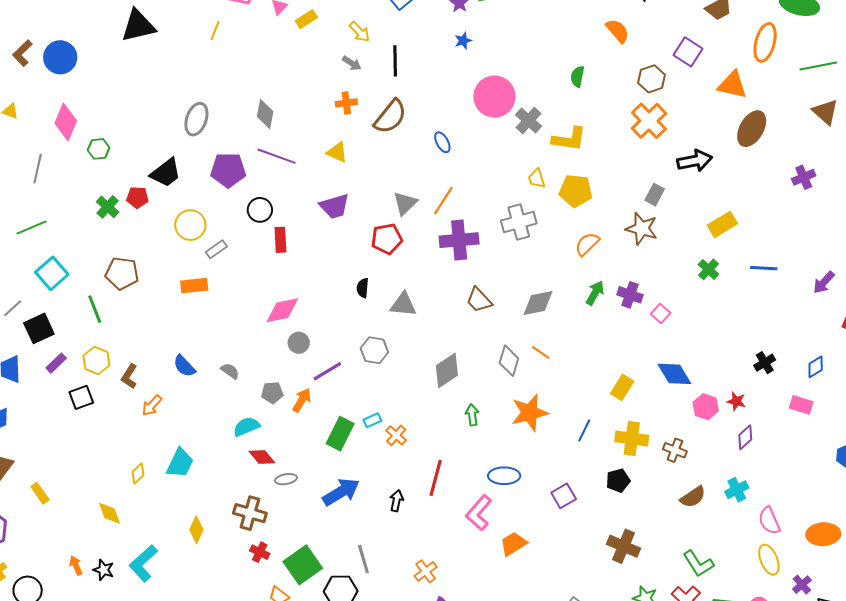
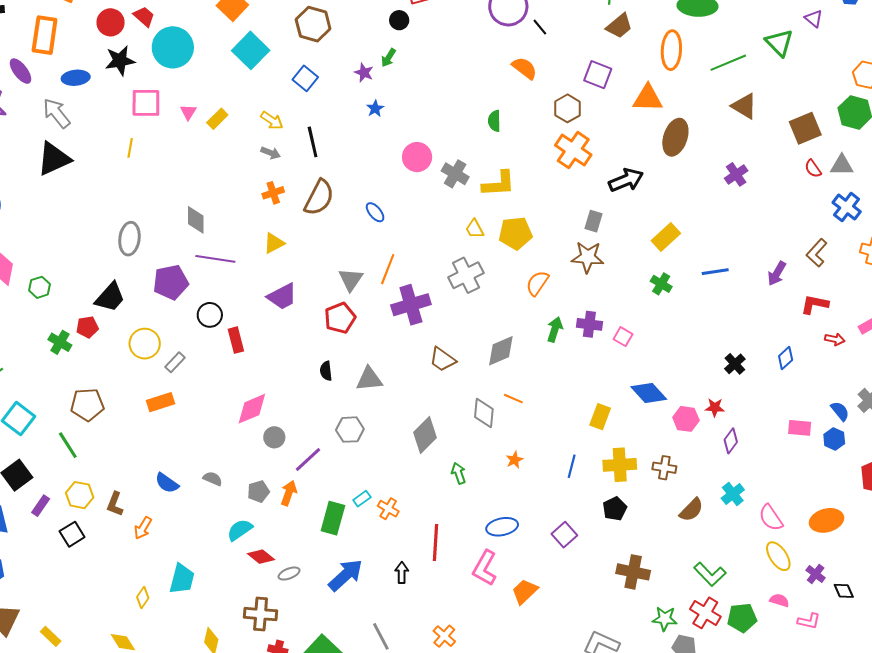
pink circle: (494, 97) -> (417, 157), size x0.7
yellow triangle: (337, 152) -> (274, 243), turned -40
pink rectangle: (801, 405) -> (800, 428), moved
orange star: (530, 413) -> (514, 460), size x0.5

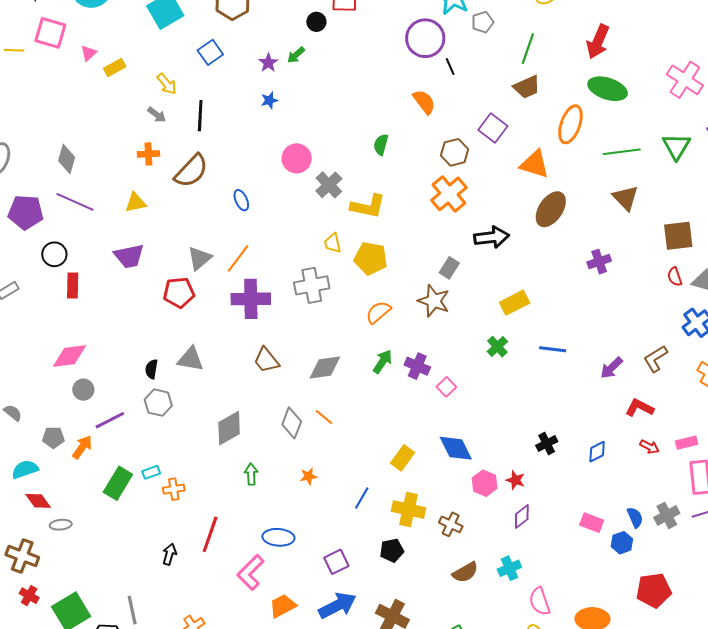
yellow line: (130, 148) -> (14, 50), moved, turned 66
black semicircle: (326, 371) -> (151, 369), moved
orange cross: (388, 509) -> (174, 489), turned 35
blue arrow: (346, 575) -> (337, 605), moved

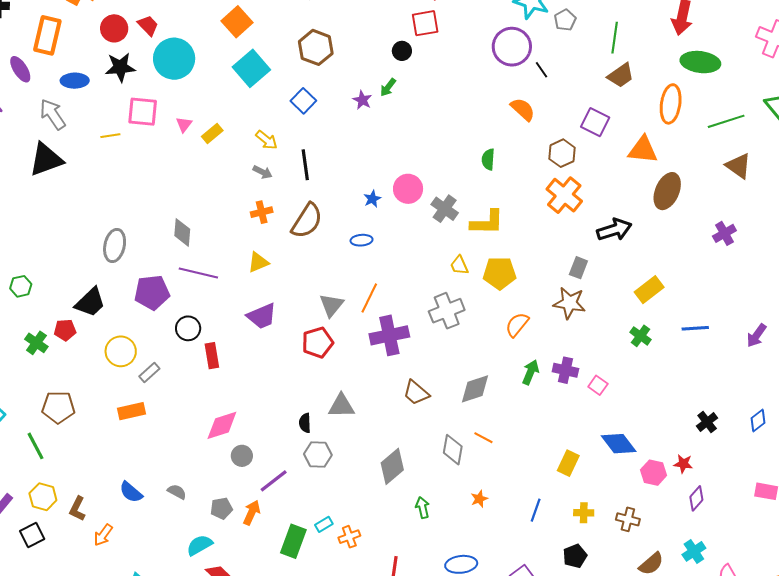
blue star: (269, 100) -> (372, 199), moved
blue ellipse: (241, 200) -> (362, 240), turned -60
yellow cross: (408, 510) -> (584, 513), size x0.6

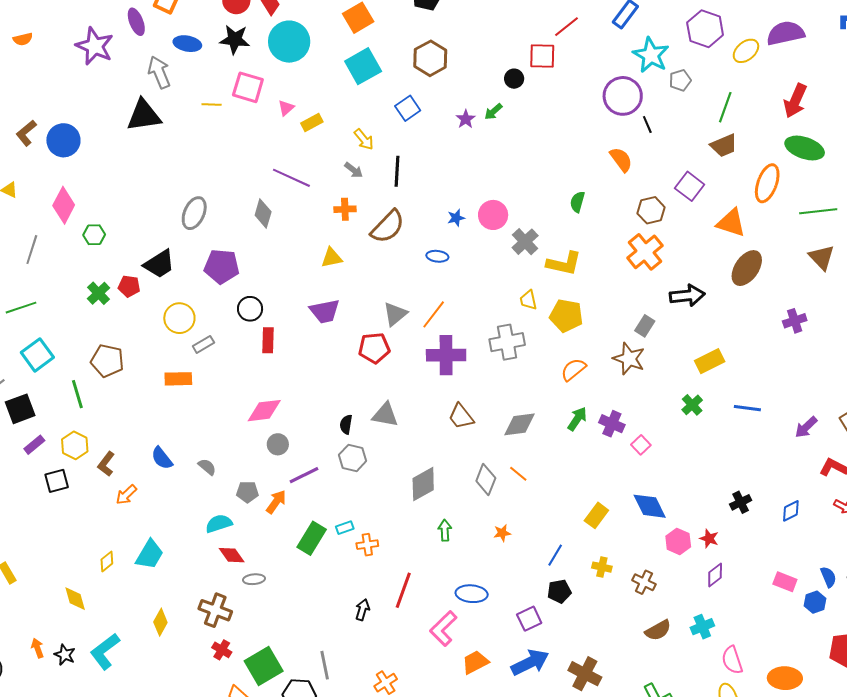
purple line: (198, 273) -> (291, 178), moved
black pentagon: (575, 556) -> (559, 591), moved

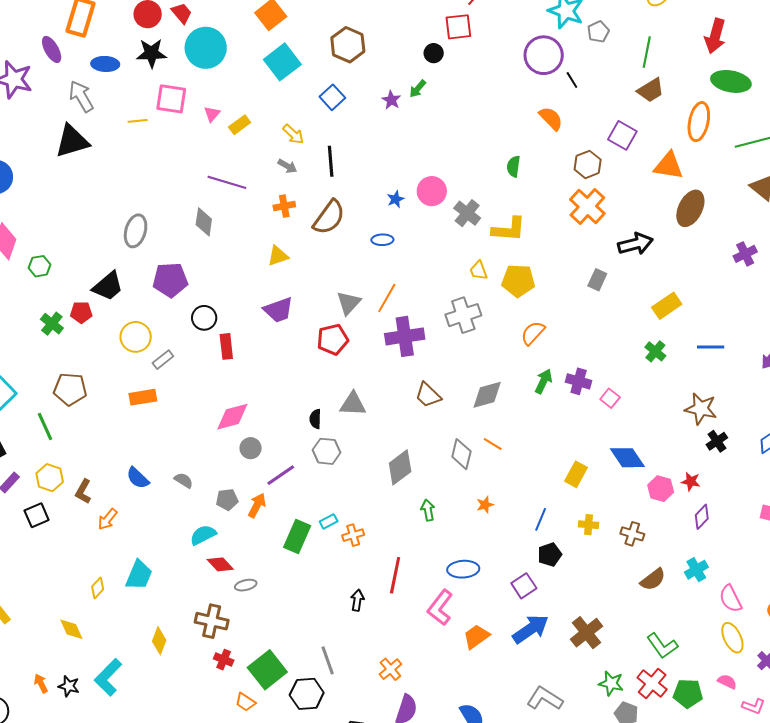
brown star: (629, 359) -> (701, 409), moved
brown cross: (585, 674) -> (587, 633), turned 32

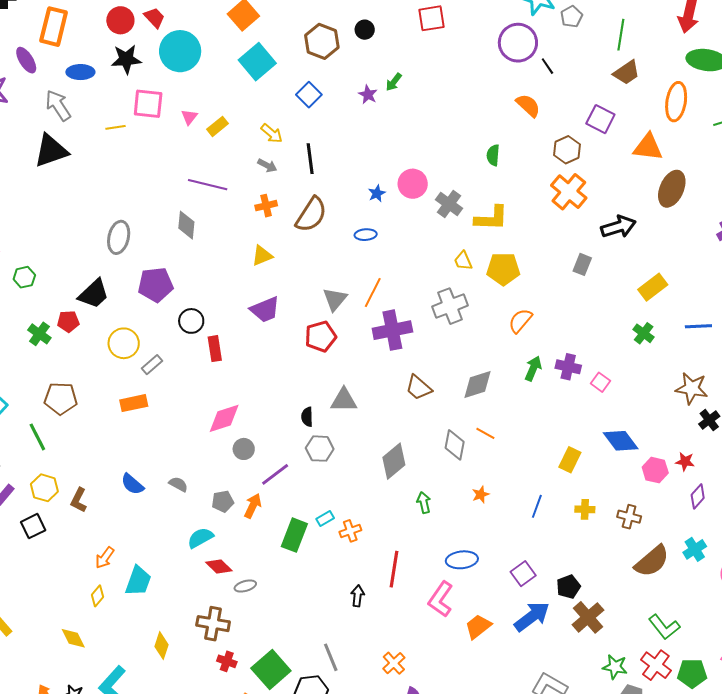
black circle: (434, 53) -> (365, 30), moved
orange arrow: (107, 519) -> (105, 558), moved
black pentagon: (550, 555) -> (568, 587), moved
brown semicircle: (653, 579) -> (652, 561), size x1.4

